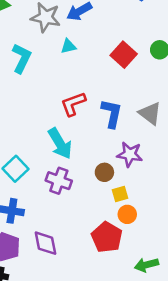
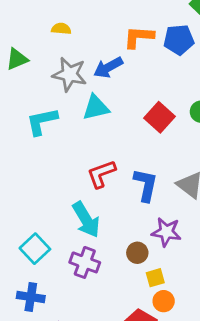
cyan triangle: (68, 46) -> (96, 108), size x1.5
cyan L-shape: (22, 58) -> (42, 121), turned -128

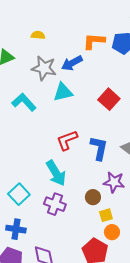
cyan L-shape: (42, 121) -> (24, 102), turned 60

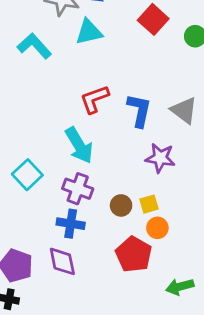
red square: (109, 99) -> (153, 19), moved
brown circle: (93, 197) -> (121, 205), moved
blue cross: (16, 229) -> (71, 224), moved

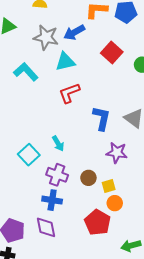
red L-shape: (94, 99) -> (69, 93), moved
cyan arrow: (79, 145) -> (58, 143), size x0.6
cyan square: (27, 175) -> (29, 155), moved
brown circle: (121, 205) -> (88, 178), moved

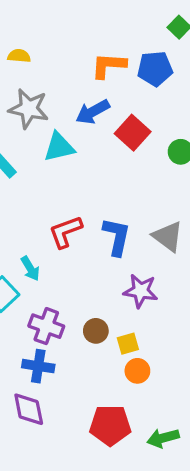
blue arrow: (74, 32) -> (93, 112), moved
red L-shape: (69, 93) -> (65, 232), moved
cyan arrow: (58, 143) -> (30, 269), moved
red pentagon: (98, 222) -> (110, 425), moved, turned -30

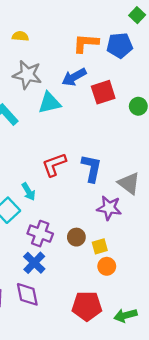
red square: (133, 133) -> (103, 92), turned 30
gray triangle: (168, 237) -> (129, 183), moved
blue cross: (38, 366) -> (34, 263), turned 35

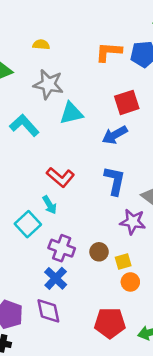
blue arrow: (74, 77) -> (115, 135), moved
red L-shape: (54, 165) -> (60, 177), moved, turned -120

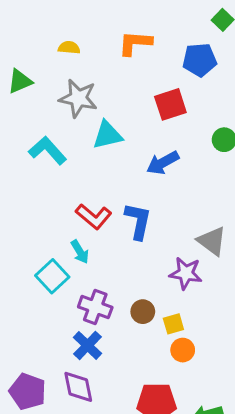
orange L-shape: (109, 52) -> (135, 43), moved
red square: (127, 102) -> (170, 104), moved
blue L-shape: (115, 181) -> (138, 221), moved

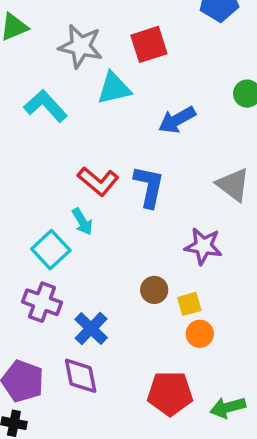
red square: (170, 104) -> (149, 44), moved
gray triangle: (212, 241) -> (233, 185), moved
purple cross: (95, 307) -> (42, 302), moved

